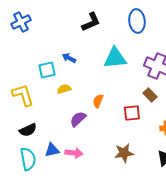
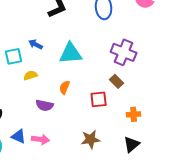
cyan triangle: (115, 58) -> (71, 53), moved
purple semicircle: (78, 119) -> (45, 105), turned -126
blue triangle: (52, 150) -> (19, 136), turned 35

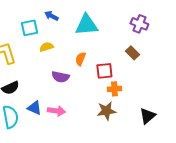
purple cross: (124, 52) -> (139, 24), size x0.7
red square: (99, 99) -> (104, 71), moved
orange cross: (134, 114) -> (114, 89), moved

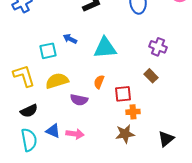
yellow semicircle: (46, 47) -> (57, 81), moved, size x1.6

